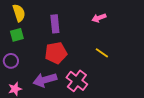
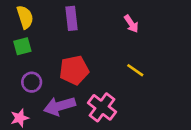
pink arrow: (99, 18) -> (131, 24), turned -104
purple rectangle: (55, 24) -> (71, 18), moved
purple circle: (11, 61) -> (32, 82), moved

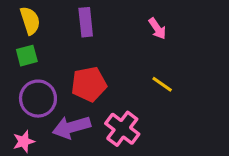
purple circle: (32, 82) -> (38, 99), size x1.5

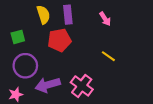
yellow semicircle: (30, 21) -> (43, 15), moved
purple rectangle: (86, 22) -> (68, 15), moved
red pentagon: (89, 84) -> (59, 40), moved

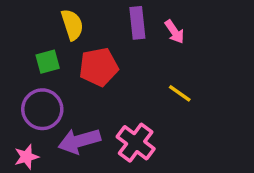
purple rectangle: (68, 15) -> (137, 23), moved
green square: (18, 37) -> (48, 62), moved

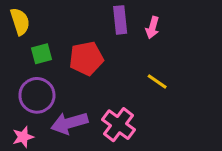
yellow semicircle: (72, 25) -> (20, 21), moved
pink arrow: (174, 32) -> (152, 28), turned 50

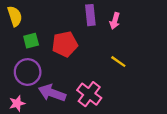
purple arrow: (69, 123) -> (52, 93), turned 36

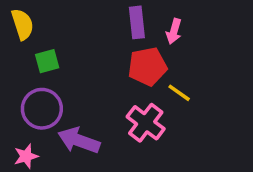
red pentagon: (65, 44) -> (147, 66), moved
pink cross: (89, 94) -> (146, 123), moved

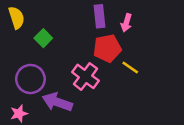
green square: (47, 61) -> (43, 38), moved, turned -30
pink cross: (146, 123) -> (85, 76), moved

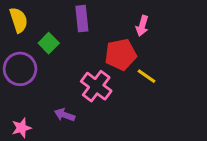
purple rectangle: (100, 16) -> (82, 19), moved
purple circle: (30, 79) -> (20, 69), moved
purple arrow: (57, 102) -> (65, 115), size x0.6

